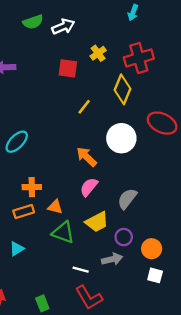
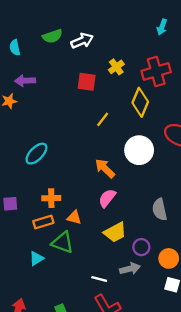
cyan arrow: (133, 13) -> (162, 27), moved
gray semicircle: (127, 199) -> (160, 209), moved, turned -50
green triangle: (63, 232) -> (63, 243), moved

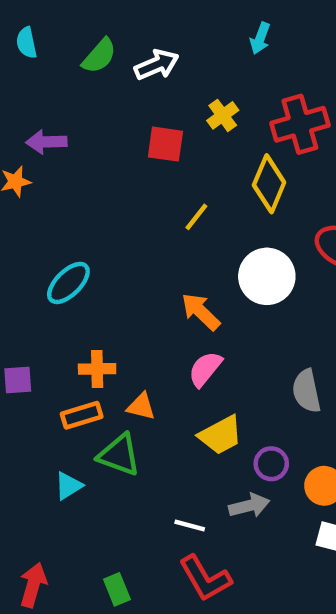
cyan arrow: (162, 27) -> (260, 38), moved
green semicircle: (52, 36) -> (99, 56), turned -30
cyan semicircle: (15, 48) -> (27, 43), moved

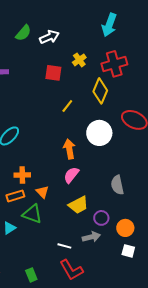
cyan arrow: (260, 38) -> (109, 25), moved, size x1.6
orange arrow: (201, 312) -> (69, 149), turned 36
orange triangle: (141, 406) -> (42, 192), turned 32

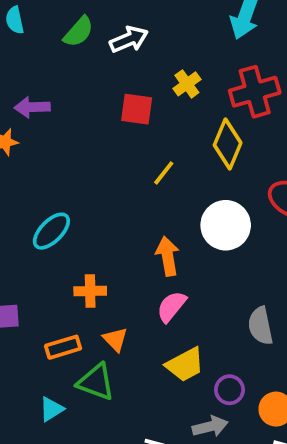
orange cross: (22, 175) -> (90, 291), moved

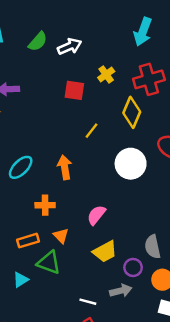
orange arrow: (168, 256) -> (65, 167), moved
gray semicircle: (260, 326) -> (153, 247), moved

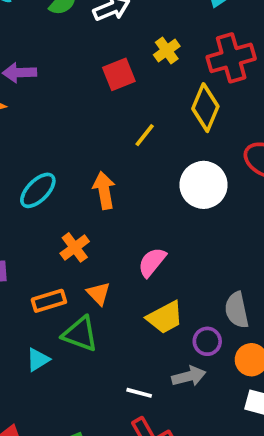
red square: (74, 90) -> (119, 74), turned -30
orange cross: (45, 205) -> (75, 247), turned -36

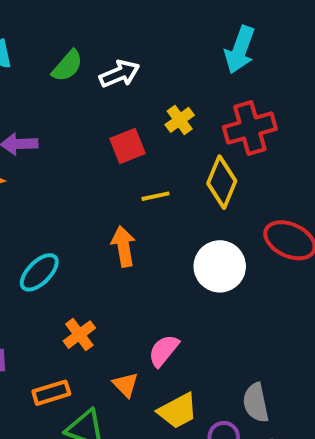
yellow line: (145, 135) -> (156, 196), moved, turned 40
orange arrow: (104, 190) -> (123, 246), moved
orange triangle: (99, 293) -> (125, 385), moved

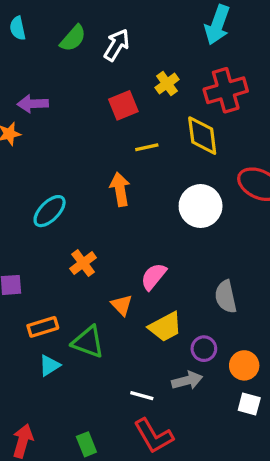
white arrow: (119, 74) -> (117, 45), turned -36
yellow diamond: (222, 182) -> (202, 136), turned -30
orange rectangle: (51, 393) -> (43, 327), moved
gray semicircle: (256, 403) -> (226, 297), moved

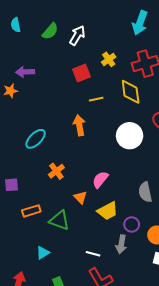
cyan triangle: (50, 365) -> (43, 253), moved
gray arrow: (187, 381) -> (121, 244), turned 114

